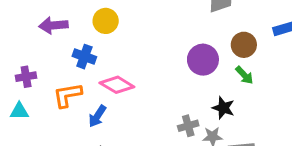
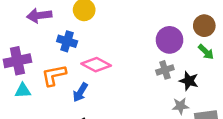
purple cross: (26, 77) -> (17, 61), size x1.5
cyan triangle: (19, 111) -> (23, 91), moved
gray cross: (188, 126) -> (165, 70), moved

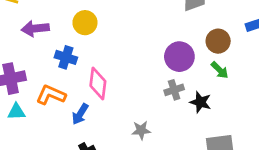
pink diamond: (96, 65) -> (98, 83), turned 68
orange L-shape: (54, 75) -> (51, 95), turned 35
gray star: (180, 106) -> (141, 130), moved

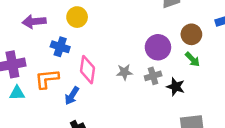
orange L-shape: (51, 95) -> (47, 79), turned -30
gray star: (141, 130) -> (124, 72), moved

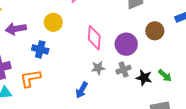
green arrow: (192, 59) -> (165, 75), moved
pink diamond: (88, 70) -> (94, 38), moved
blue arrow: (72, 96) -> (82, 90), moved

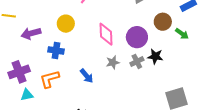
green arrow: (165, 75) -> (182, 34), moved
black star: (144, 78) -> (155, 56), moved
blue arrow: (82, 90) -> (87, 76), moved, turned -63

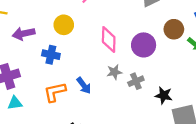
black star: (155, 56) -> (164, 95), moved
gray cross: (137, 61) -> (136, 81), moved
orange L-shape: (50, 79) -> (55, 92), moved

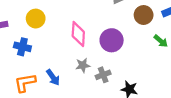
brown circle: (174, 29) -> (144, 15), moved

